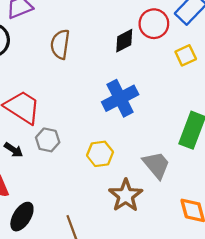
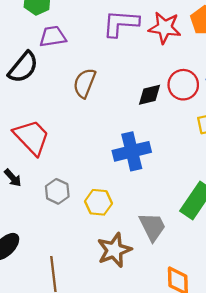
gray hexagon: (48, 140) -> (57, 191), moved

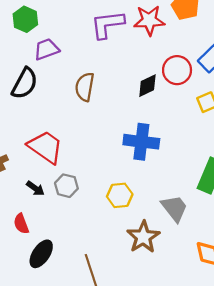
blue cross: (132, 151) -> (141, 142), turned 32
gray hexagon: (57, 191) -> (66, 186), moved

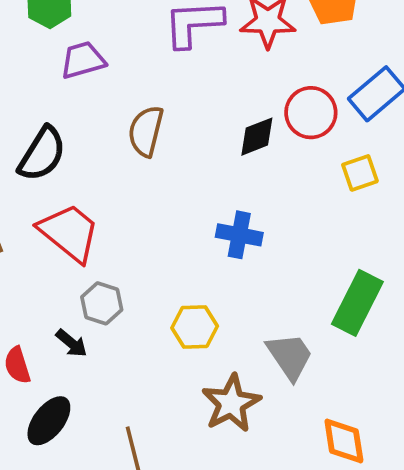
black semicircle: (25, 83) -> (42, 154), moved
blue cross: (141, 142) -> (239, 235), size x0.7
black arrow: (35, 188) -> (71, 343), moved

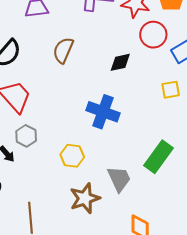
red circle: (311, 113) -> (153, 35), moved
blue cross: (239, 235) -> (103, 112), size x1.4

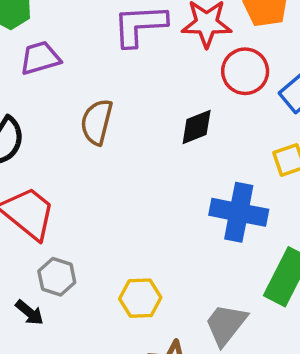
blue cross: (103, 112) -> (239, 212), moved
gray trapezoid: (119, 179) -> (226, 325), turned -108

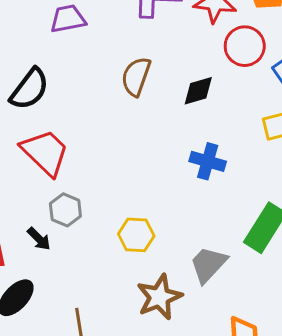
brown semicircle: (97, 122) -> (136, 77), moved
blue cross: (239, 212) -> (208, 161), moved, size x0.7

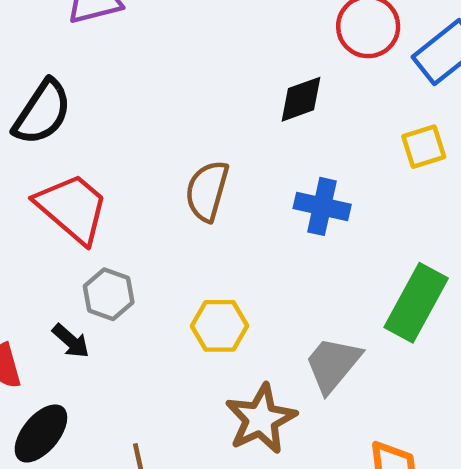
brown semicircle: (136, 77) -> (207, 191), moved

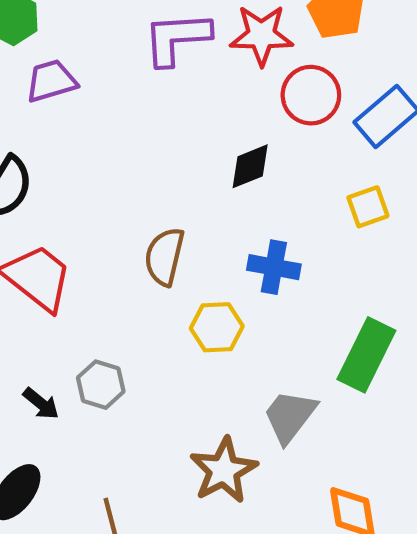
gray hexagon: (109, 294) -> (101, 385), moved
yellow hexagon: (220, 326) -> (217, 327), moved

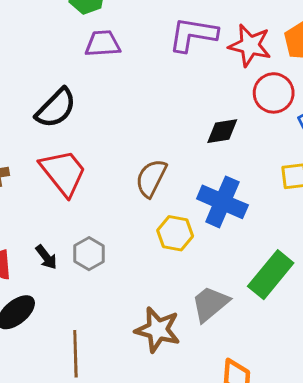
blue cross: (274, 267) -> (222, 202), size x1.4
brown star: (224, 470) -> (158, 330), turned 30

